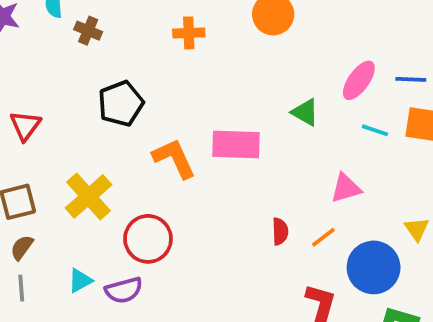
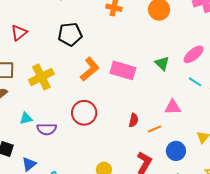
orange L-shape: (174, 158) -> (90, 69), turned 60
red circle: (148, 239) -> (84, 113), moved
blue circle: (374, 267) -> (176, 151), size x0.7

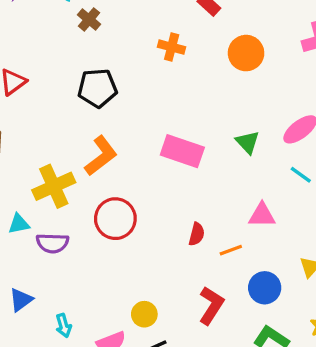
orange L-shape: (90, 69) -> (101, 156), moved
yellow cross: (41, 77) -> (54, 186), moved

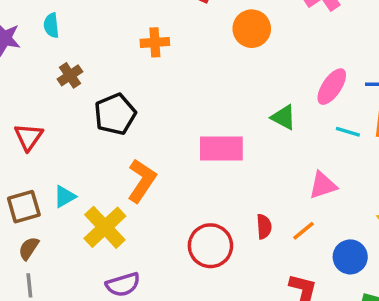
brown cross: (89, 19) -> (70, 75), moved, turned 35
orange cross: (172, 47) -> (155, 42), moved
red circle: (115, 219) -> (210, 246), moved
cyan triangle: (19, 224) -> (65, 197), moved

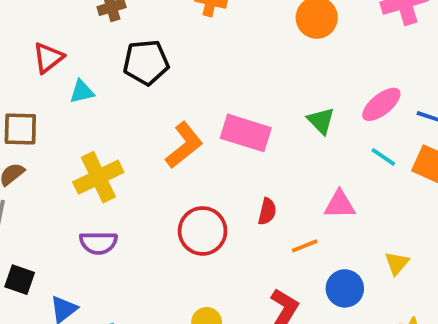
orange L-shape: (142, 181) -> (184, 145), moved
cyan triangle: (65, 197) -> (82, 92), moved
red semicircle: (264, 227) -> (267, 211), moved

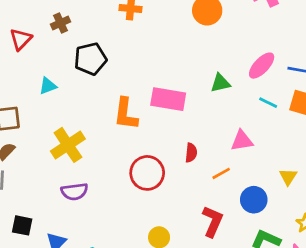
red triangle: (48, 58) -> (21, 39), moved
green triangle: (321, 121) -> (220, 83), turned -50
orange L-shape: (184, 145) -> (126, 114), turned 144

